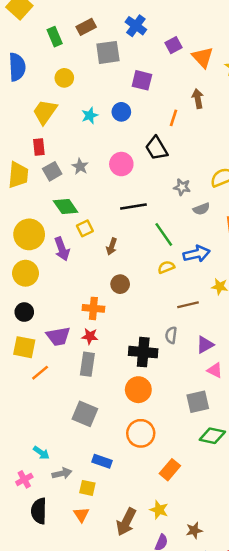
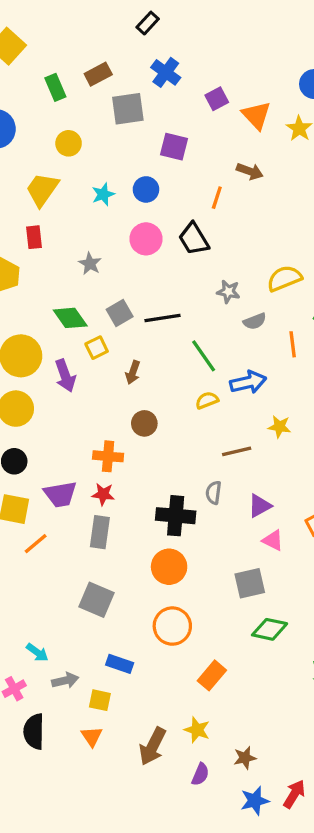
brown arrow: (198, 99) -> (250, 171), turned 120
pink circle: (121, 164) -> (146, 239), moved
gray square: (52, 171) -> (120, 313), moved

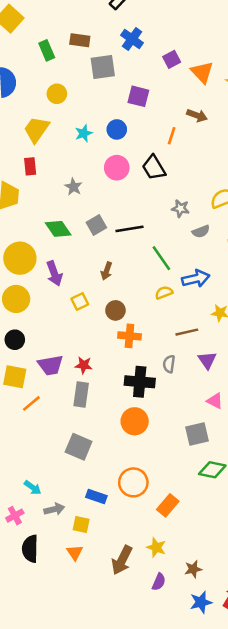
brown rectangle: (98, 74) -> (80, 40), turned 36
yellow square: (97, 348) -> (80, 301), moved
orange cross: (108, 456) -> (129, 336), moved
purple triangle: (260, 506) -> (207, 360), moved, turned -36
orange circle: (172, 626) -> (133, 482), moved

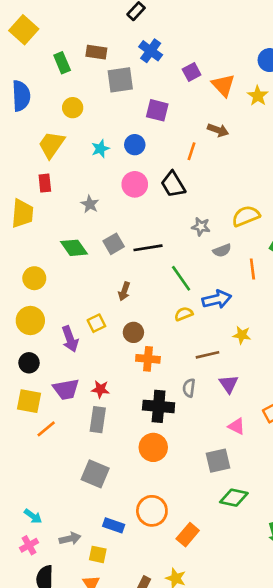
yellow circle: (20, 258) -> (34, 278), size x0.7
purple arrow: (54, 273) -> (70, 339), moved
cyan arrow: (33, 488) -> (33, 516), moved

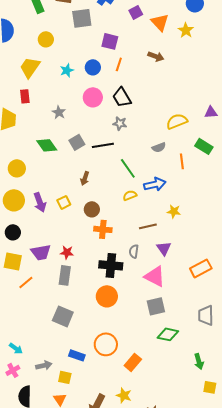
orange line: (192, 151) -> (119, 64), moved
gray star: (201, 227) -> (120, 123), moved
purple arrow: (70, 339) -> (40, 202), moved
pink triangle: (237, 426) -> (155, 276), moved, size x1.6

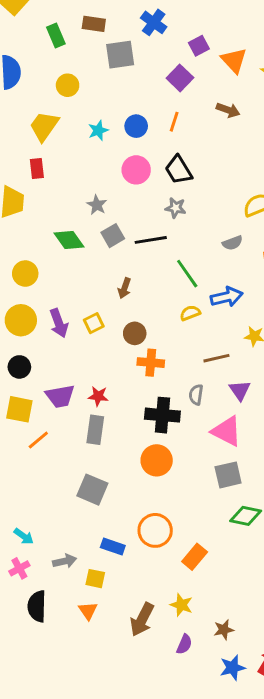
purple square: (110, 41) -> (180, 78), moved, turned 30
gray star: (59, 112) -> (97, 205), moved

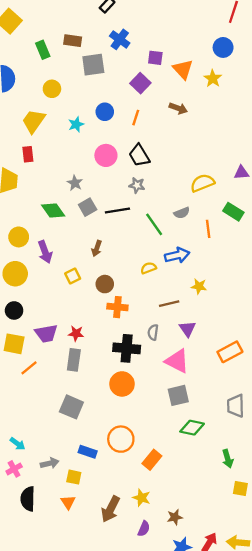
purple square: (199, 46) -> (155, 58), turned 35
blue circle: (136, 126) -> (105, 112), moved
green line: (187, 274) -> (154, 224), moved
purple arrow: (59, 323) -> (45, 252), moved

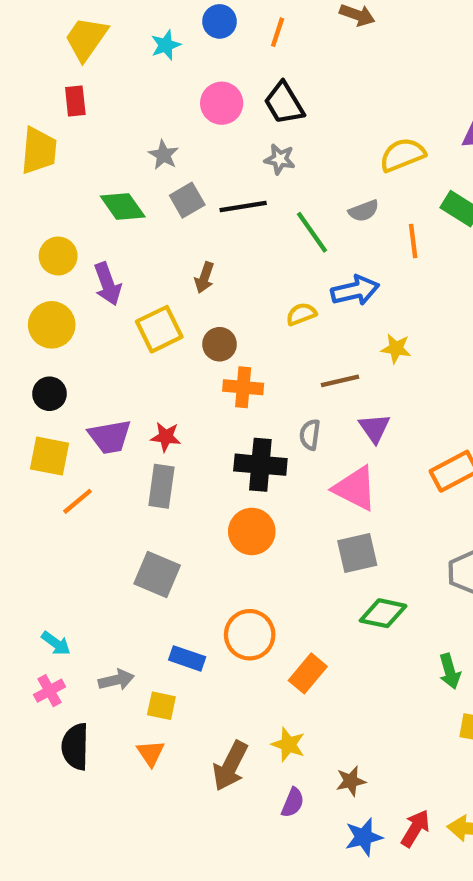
yellow square: (73, 276) -> (159, 329), size x1.5

